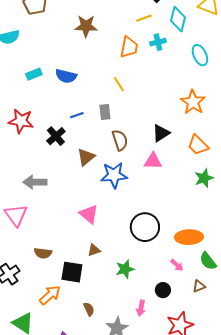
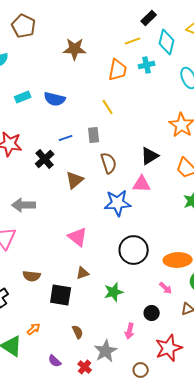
blue star: (114, 175) -> (118, 203), moved
orange arrow: (50, 295) -> (34, 329), moved, size x0.6

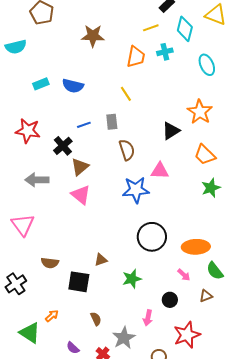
black triangle: (150, 156) -> (171, 131), moved
brown triangle: (75, 180) -> (80, 167), moved
gray arrow: (24, 205) -> (37, 180), moved
pink triangle: (78, 237) -> (81, 195), moved

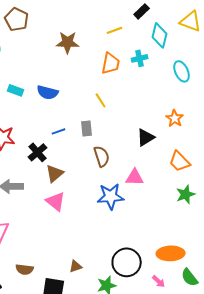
yellow line: (151, 28) -> (115, 30), moved
cyan rectangle: (41, 84) -> (16, 90), turned 42
orange star: (200, 112) -> (175, 118), size x0.7
black circle: (152, 237) -> (127, 262), moved

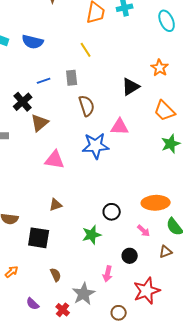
pink triangle: (56, 201) -> (55, 160), moved, turned -30
black circle: (127, 262) -> (112, 212), size x0.6
brown triangle: (76, 266) -> (56, 205), moved

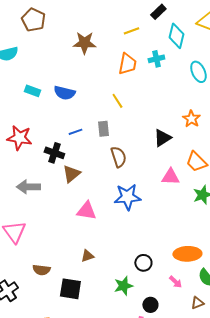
black cross: (23, 102) -> (54, 153), turned -30
pink triangle: (120, 127) -> (170, 177), moved
black circle: (130, 256) -> (150, 305), moved

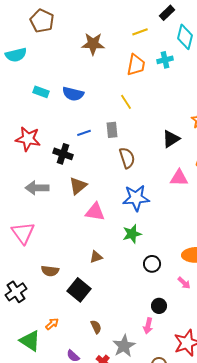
brown triangle: (71, 174) -> (78, 186), moved
green star: (123, 286) -> (132, 234), moved
black square: (70, 289) -> (79, 290), turned 30

